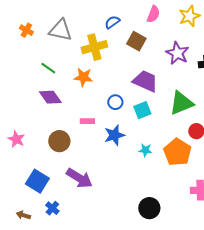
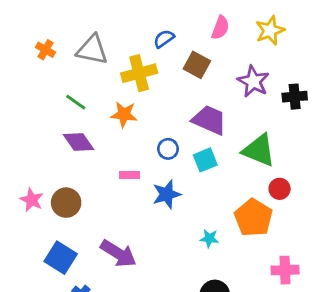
green triangle: (181, 103) -> (259, 150), turned 44
brown circle: (59, 141) -> (66, 203), moved
cyan star: (145, 150) -> (209, 238), moved

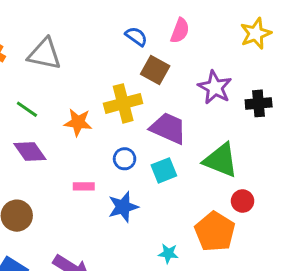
yellow star: (270, 30) -> (256, 34), moved
blue semicircle: (164, 39) -> (136, 36), moved, turned 70
yellow cross: (139, 73) -> (123, 103), moved

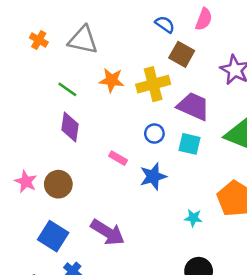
orange star: (78, 122) -> (112, 80), moved
purple diamond: (30, 151) -> (70, 127), turned 44
cyan square: (164, 170) -> (189, 144), turned 35
pink rectangle: (84, 186) -> (118, 158), turned 30

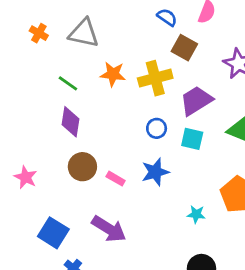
purple trapezoid: (193, 106) -> (196, 101), turned -56
pink rectangle: (118, 158) -> (116, 179), moved
brown circle: (58, 184) -> (82, 167), moved

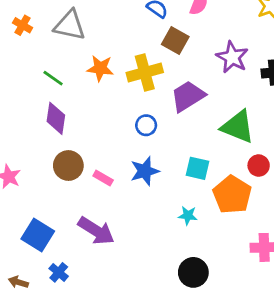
cyan square: (192, 139) -> (197, 168), moved

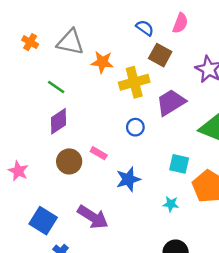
orange star: (100, 68) -> (102, 62), moved
purple diamond: (56, 118) -> (59, 121), turned 48
blue star: (145, 171) -> (128, 179), moved
pink rectangle: (103, 178) -> (99, 153), moved

